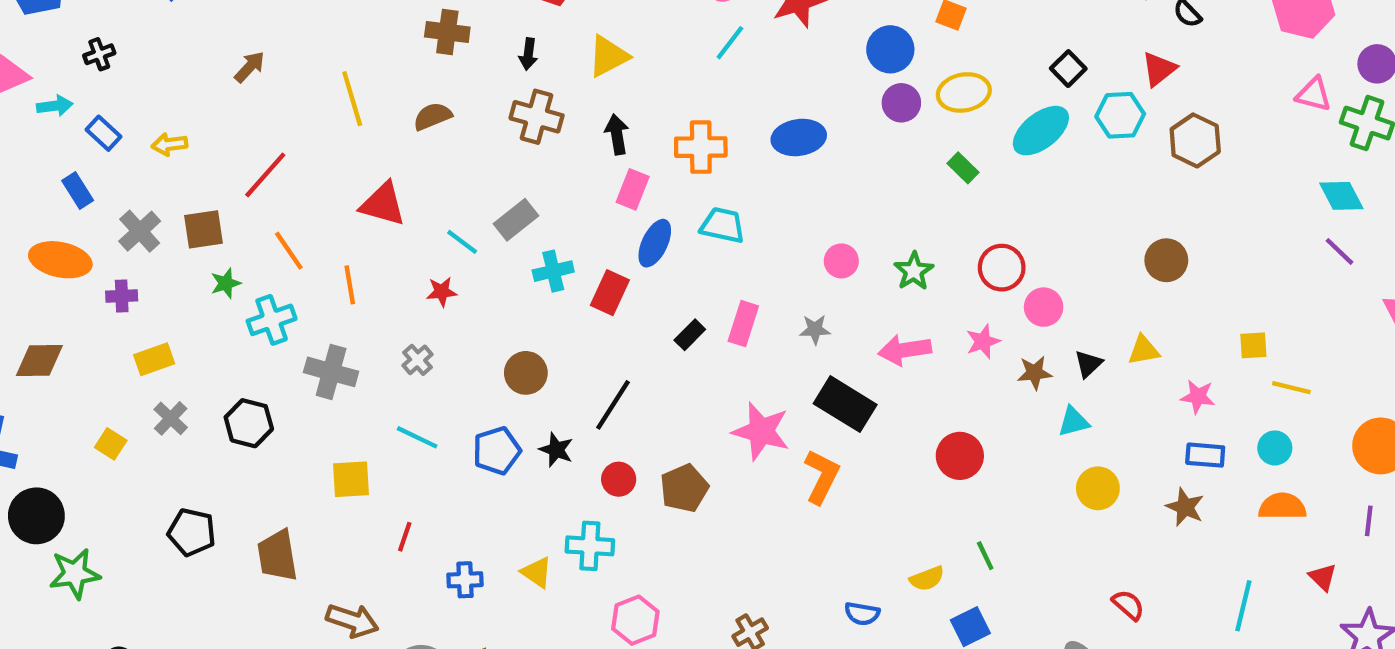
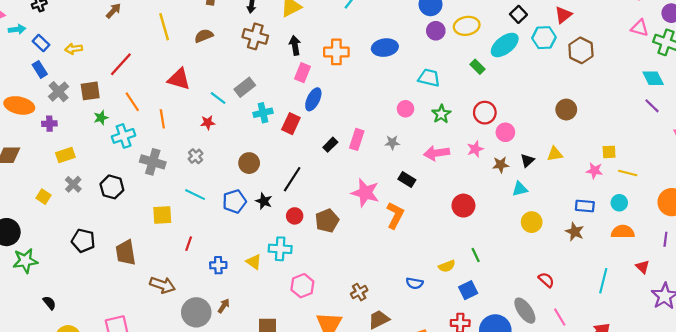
green rectangle: (963, 168) -> (478, 67), moved
blue rectangle: (78, 191) -> (40, 69), moved
cyan trapezoid: (723, 225) -> (429, 78), moved
pink star: (1198, 397) -> (595, 171), moved
black rectangle: (845, 404) -> (407, 180), size x0.6

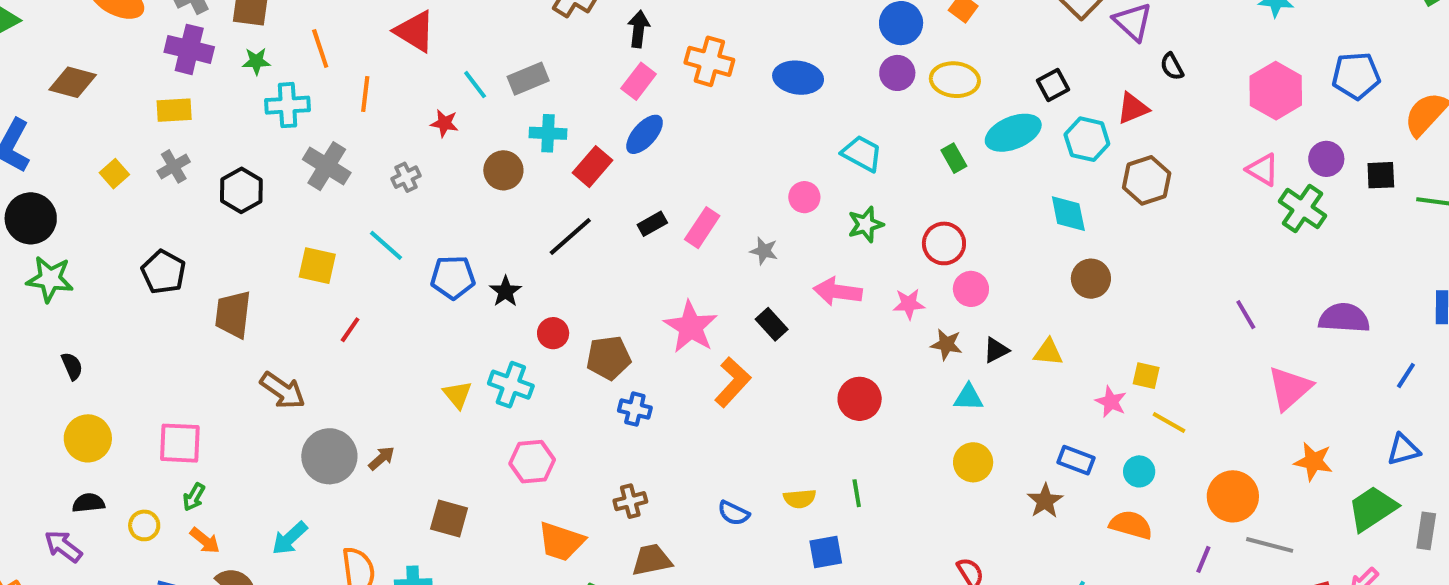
cyan diamond: (653, 78) -> (1068, 214), moved
purple cross: (49, 124) -> (189, 49), moved, size x1.6
brown circle: (249, 163) -> (503, 170), moved
black line: (292, 179) -> (570, 236), moved
blue cross: (218, 265) -> (635, 409), moved

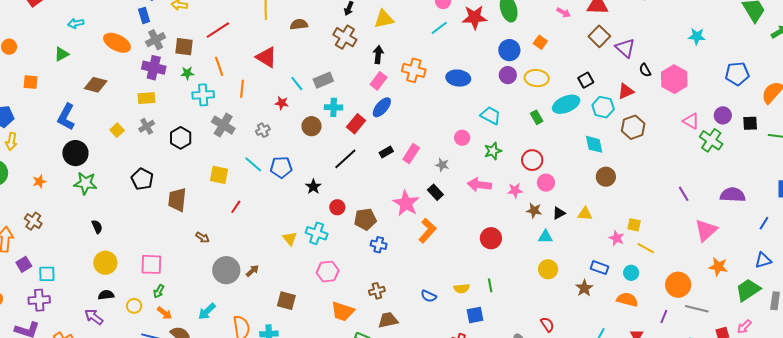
pink hexagon: (1276, 91) -> (674, 79), moved
blue pentagon: (453, 277) -> (281, 167), moved
black rectangle: (772, 324) -> (435, 192), moved
brown arrow: (283, 390) -> (202, 238), size x0.6

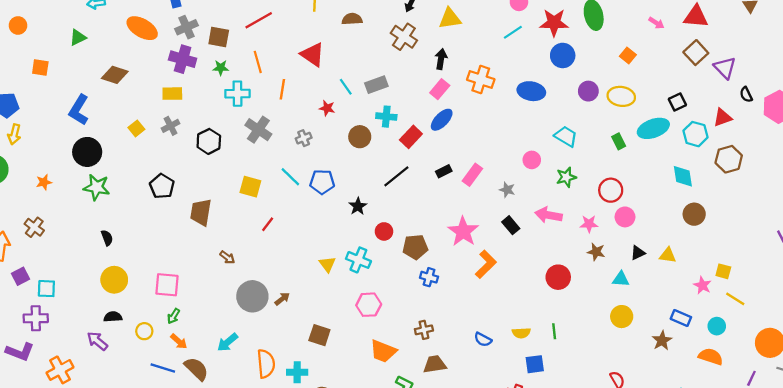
blue circle: (509, 50) -> (563, 55), moved
black rectangle: (435, 192) -> (511, 225), moved
brown star: (534, 210) -> (596, 252), moved

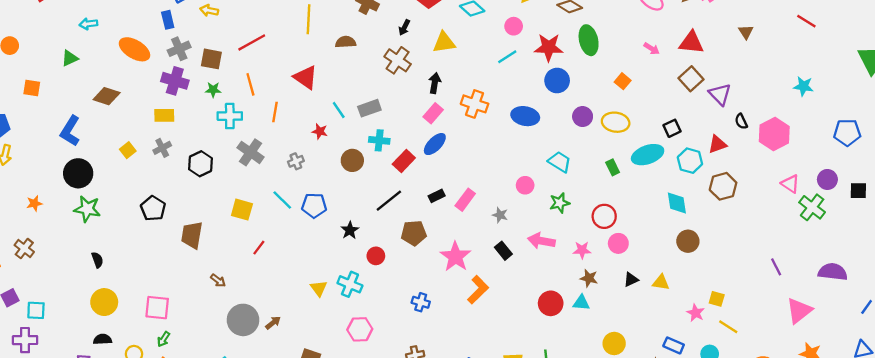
brown pentagon: (415, 247) -> (414, 233), moved
cyan triangle: (621, 279) -> (581, 303), moved

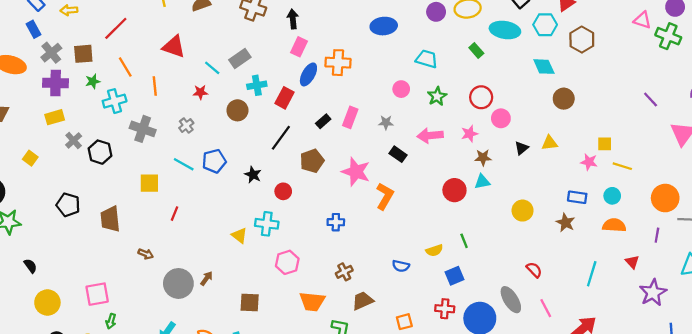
orange cross: (475, 104) -> (338, 63), moved
gray cross: (162, 148) -> (74, 140), moved
cyan ellipse: (648, 155) -> (505, 30), turned 44

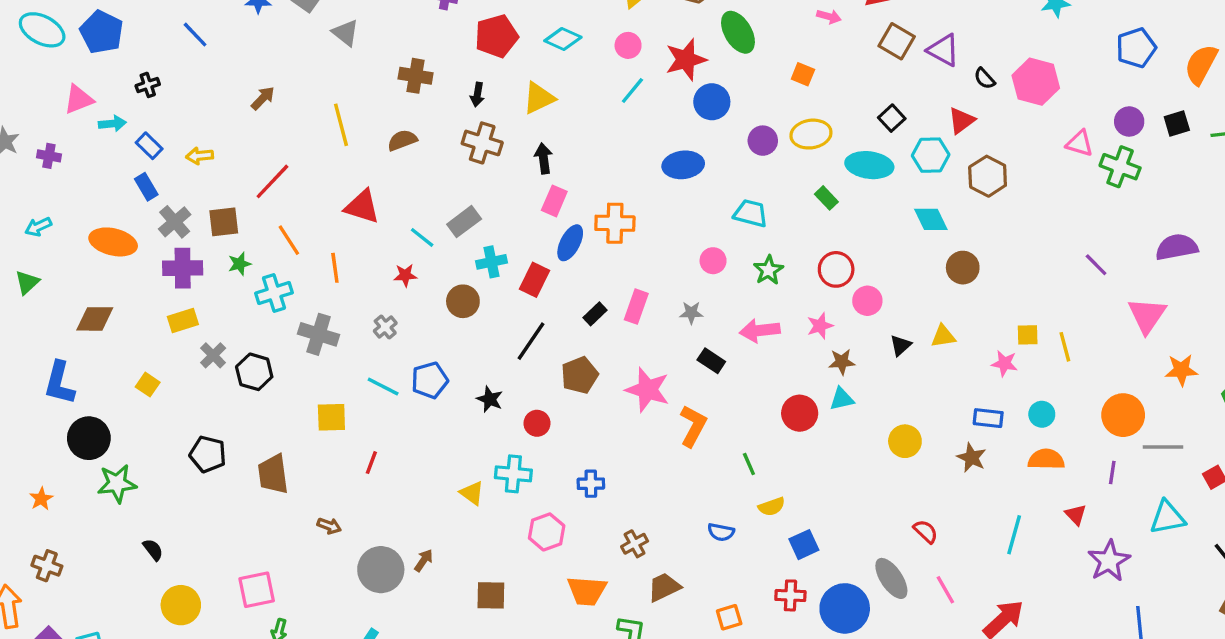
yellow line: (622, 166) -> (1065, 347), moved, turned 60
blue cross: (336, 222) -> (591, 484), moved
green line: (464, 241) -> (749, 464), moved

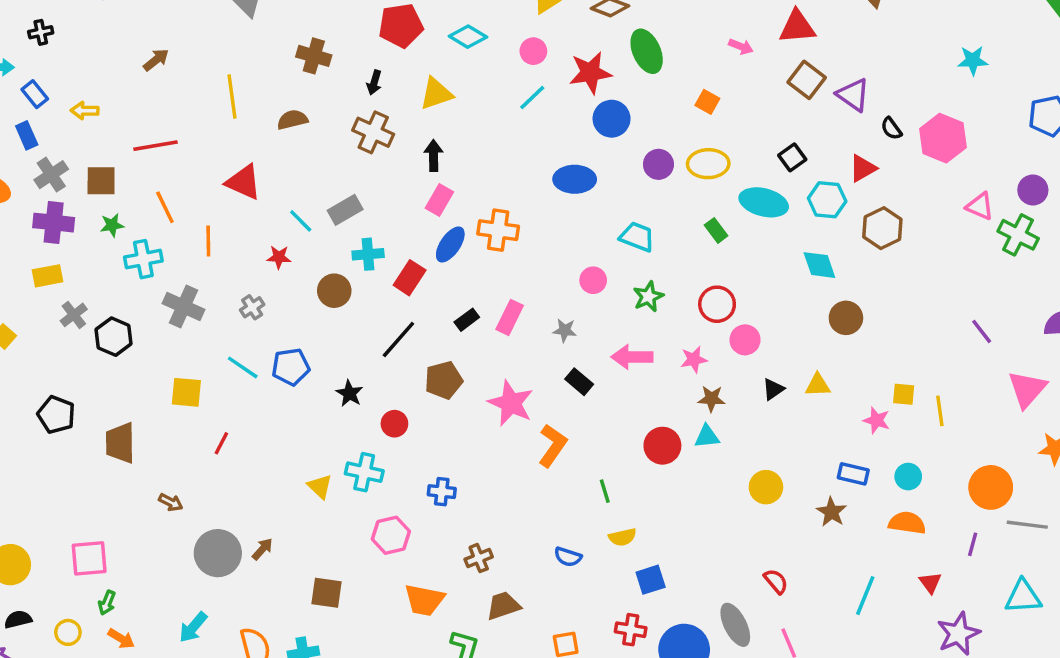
red line: (272, 181) -> (155, 146), turned 30

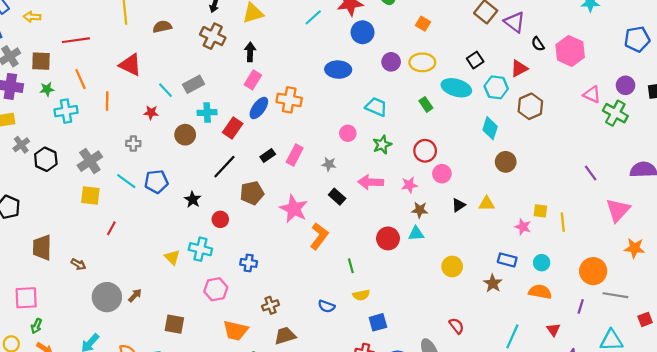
cyan diamond: (819, 265) -> (490, 128), turned 35
gray cross: (183, 307) -> (90, 161), moved, turned 30
gray cross: (252, 307) -> (133, 144), turned 32
brown trapezoid: (120, 443) -> (42, 247), moved

